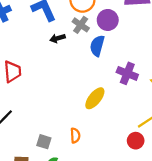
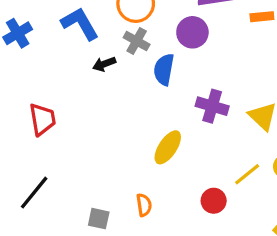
purple circle: (108, 20) -> (192, 32), moved
red circle: (136, 141) -> (214, 201), moved

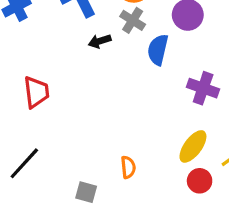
yellow ellipse: (168, 147) -> (193, 146), moved
orange semicircle: (144, 205) -> (128, 167), moved

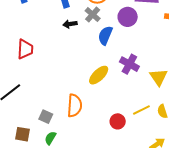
yellow ellipse: (193, 146) -> (99, 75), moved
orange semicircle: (128, 167) -> (75, 106), size x1.6

